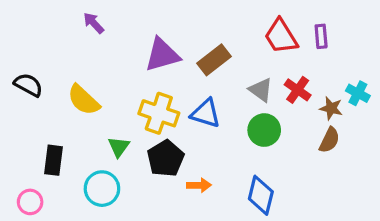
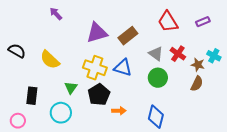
purple rectangle: (321, 36) -> (203, 22), moved, turned 72

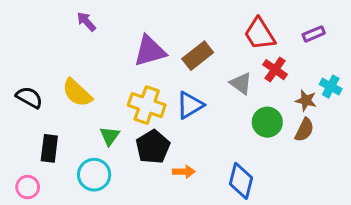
black semicircle: (17, 51) -> (29, 97), moved
red cross: (178, 54) -> (275, 70), moved
blue triangle: (123, 68) -> (190, 105), turned -48
green circle: (158, 78) -> (267, 122), moved

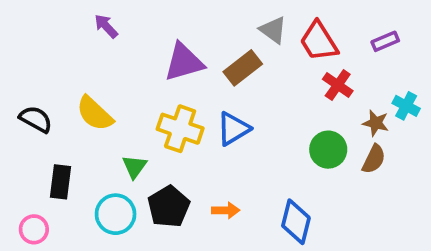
gray triangle: (241, 83) -> (273, 30), moved
black pentagon: (153, 147) -> (169, 207), moved

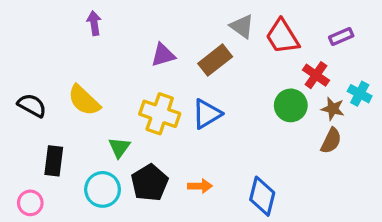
purple arrow: (106, 26) -> (94, 23), turned 35
purple triangle: (184, 62) -> (163, 55), size x0.7
red cross: (338, 85) -> (316, 75), moved
green circle: (328, 150) -> (291, 105), moved

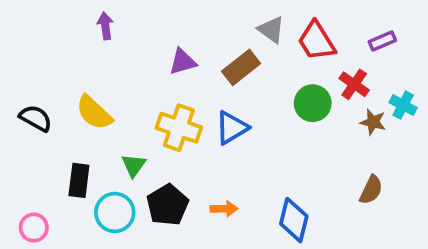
green circle: (291, 105) -> (313, 103), moved
brown semicircle: (331, 141) -> (371, 190), moved
black rectangle: (54, 161) -> (79, 180), moved

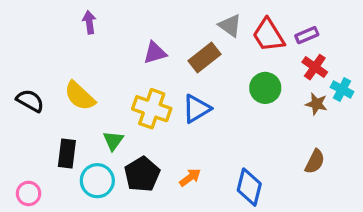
purple rectangle: (382, 41) -> (307, 35), moved
red cross: (354, 84) -> (315, 67), moved
orange arrow: (224, 209) -> (190, 177), turned -35

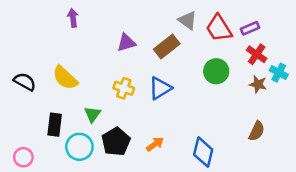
yellow cross: (152, 109) -> (124, 88), size x0.7

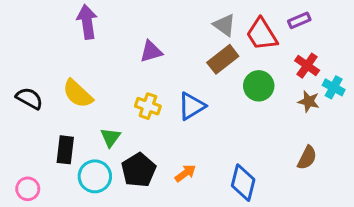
purple arrow: (73, 18) -> (87, 22), size x1.5
purple rectangle: (250, 28) -> (299, 20), moved
brown rectangle: (167, 46) -> (223, 59), moved

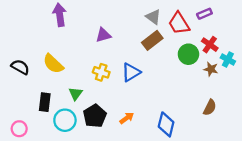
green circle: (259, 86) -> (188, 54), moved

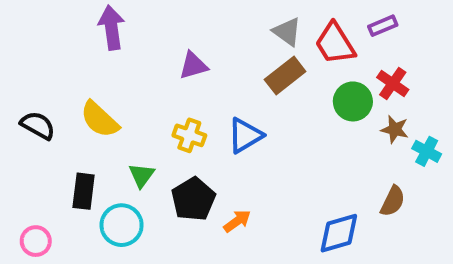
cyan cross: (228, 60) -> (427, 151), moved
black pentagon: (95, 116) -> (193, 199), moved
blue diamond: (166, 124) -> (339, 233), moved, turned 60

